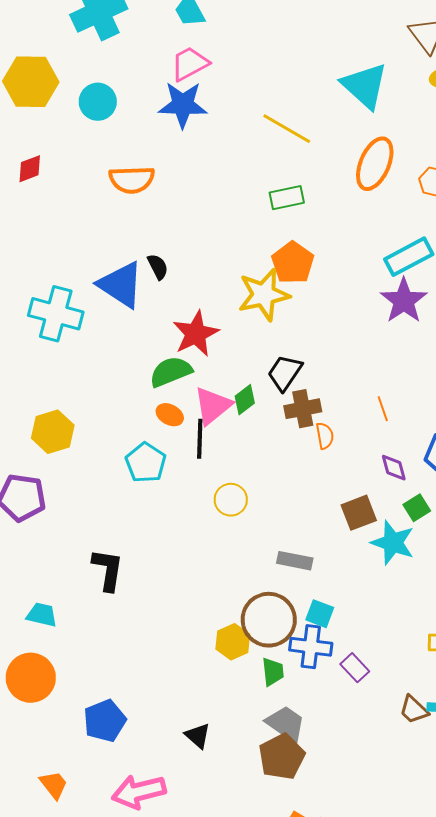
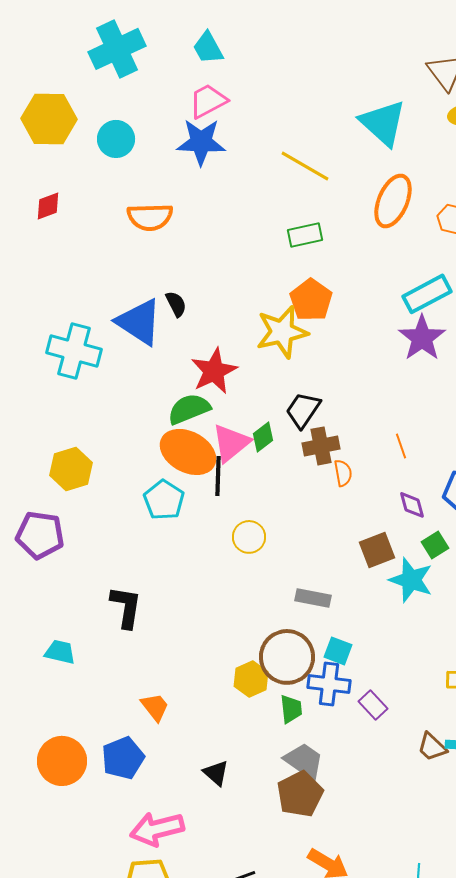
orange ellipse: (170, 415) -> (188, 452), size x2.0
orange circle: (31, 678) -> (62, 761), moved
orange trapezoid: (54, 785) -> (155, 707), moved

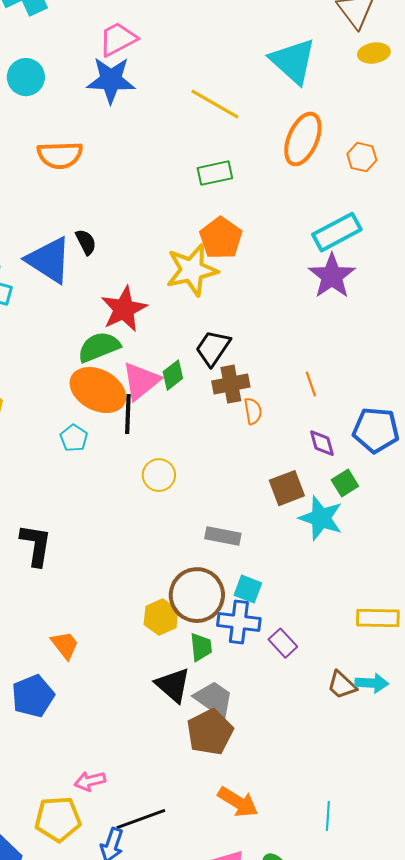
cyan pentagon: (164, 500) -> (74, 438), size x0.7
black triangle: (216, 773) -> (173, 685), moved, size x1.4
pink arrow: (157, 829) -> (90, 781), moved, size x0.6

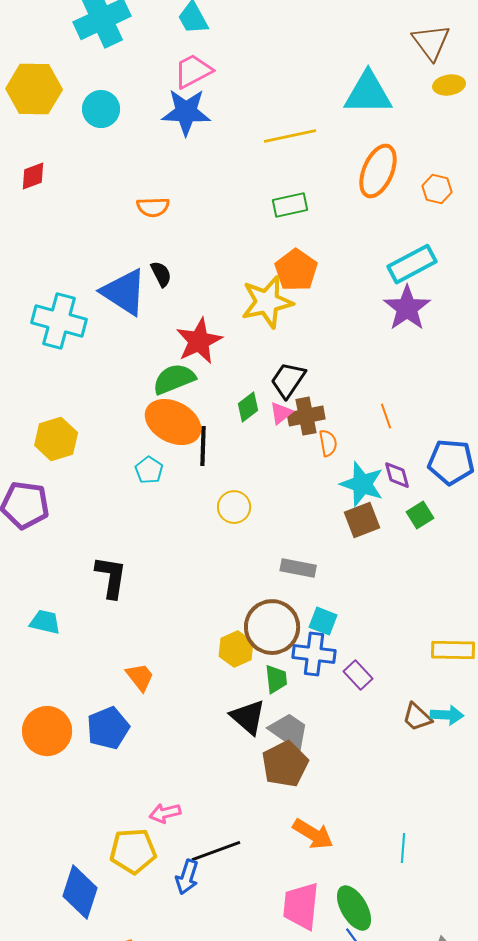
cyan triangle: (293, 61) -> (368, 93), turned -42
yellow line: (215, 104) -> (290, 136), turned -42
orange semicircle: (60, 155) -> (153, 207), moved, size x0.7
pink triangle: (141, 381) -> (281, 413), moved, size x0.6
cyan star: (321, 518) -> (362, 484), moved

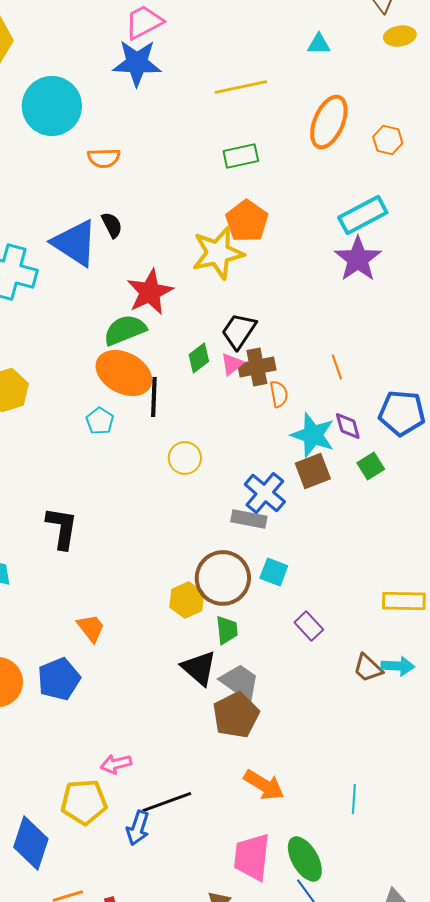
cyan triangle: (368, 93) -> (319, 44), size x0.5
cyan circle: (101, 109) -> (52, 106), moved, size x1.6
blue cross: (314, 654) -> (265, 493), moved, turned 33

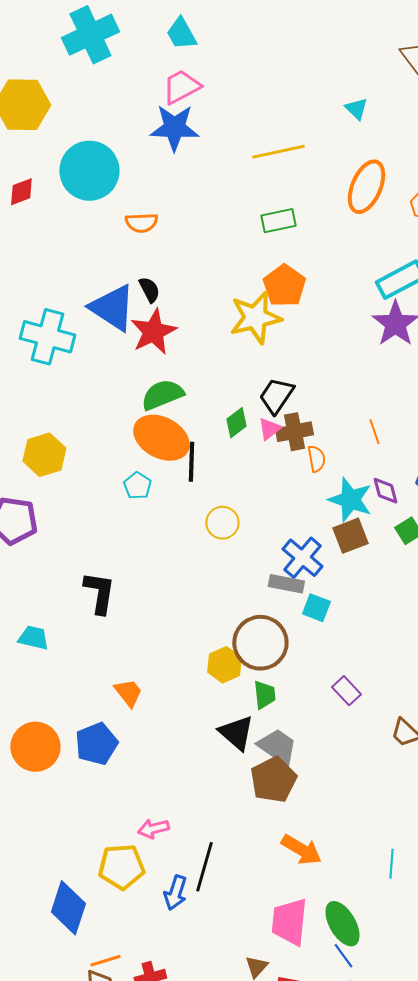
cyan triangle: (319, 44) -> (356, 109), turned 45
red star: (150, 292) -> (153, 332), moved
cyan square: (274, 572) -> (316, 608), moved
black line: (167, 802) -> (204, 867), turned -54

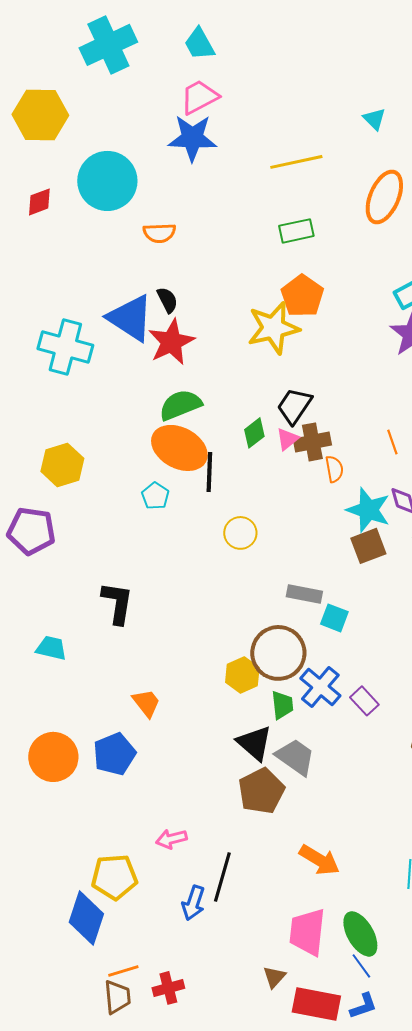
blue cross: (302, 558) -> (320, 687), moved
brown pentagon: (273, 780) -> (261, 791), moved
yellow pentagon: (121, 867) -> (114, 877), moved

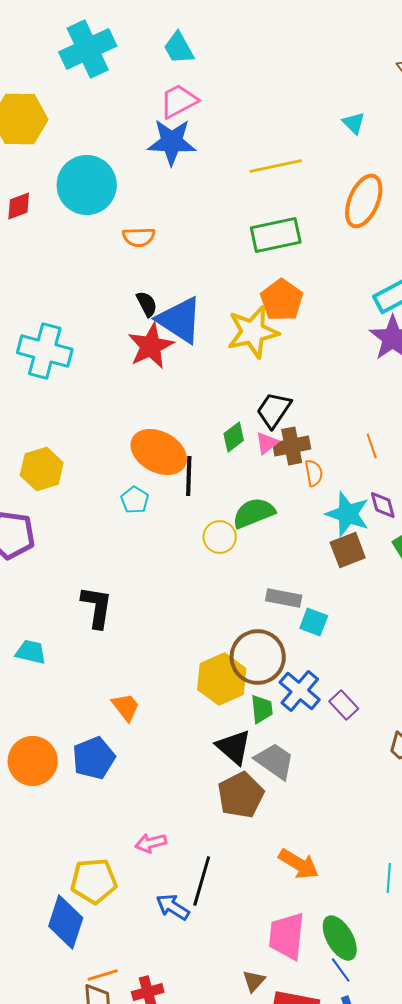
green rectangle: (296, 231) -> (276, 235), size x1.4
blue triangle: (130, 318) -> (180, 320), moved
green semicircle: (180, 405) -> (254, 513), moved
yellow hexagon: (242, 675) -> (222, 679), size x1.4
blue arrow: (193, 903) -> (173, 907), turned 104

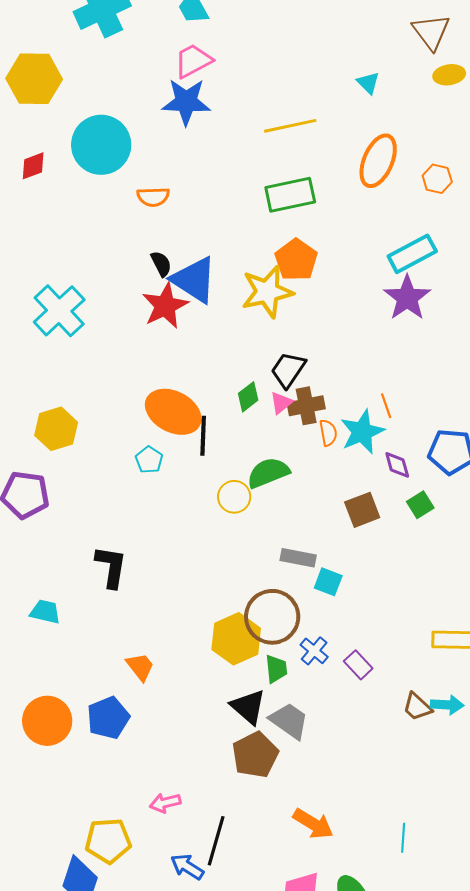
cyan cross: (45, 351) -> (59, 311), turned 32
cyan star: (348, 514) -> (362, 432), moved, turned 30
blue cross: (300, 691) -> (314, 651), size x0.7

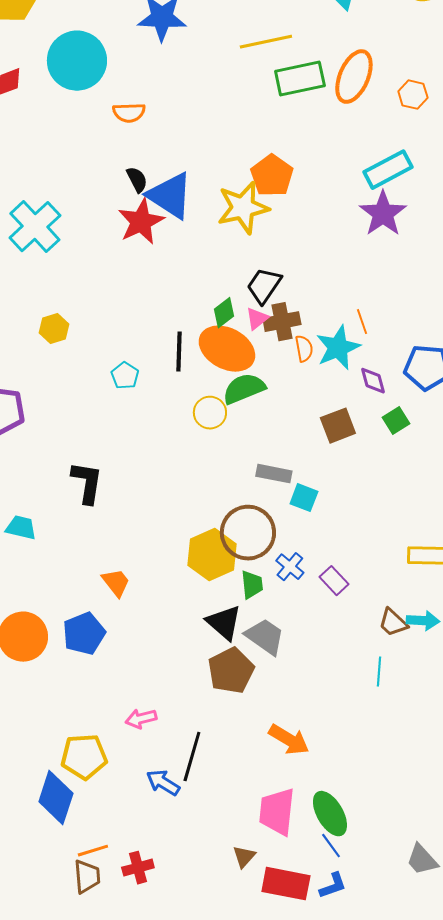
green rectangle: (290, 195) -> (300, 79), moved
orange ellipse: (173, 412) -> (227, 349), moved
yellow hexagon: (56, 429) -> (54, 329), moved, size x0.7
cyan line: (403, 838) -> (379, 672), moved

